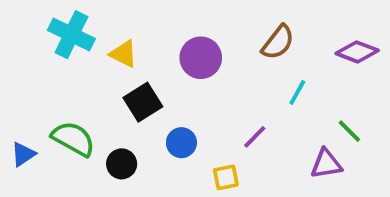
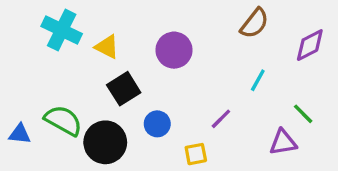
brown semicircle: (278, 42) -> (254, 23), moved
purple diamond: (357, 52) -> (310, 45), turned -48
blue triangle: (23, 154) -> (20, 134), turned 40
black circle: (122, 164) -> (105, 142), size x1.6

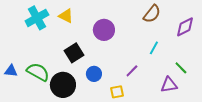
cyan cross: (62, 30) -> (37, 18), turned 35
yellow triangle: (107, 47) -> (66, 16), moved
blue triangle: (20, 134) -> (11, 71), moved

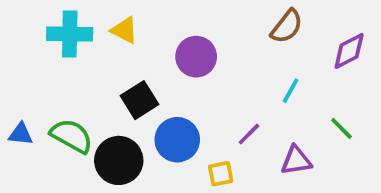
cyan cross: (37, 18) -> (70, 34), turned 30
blue circle: (94, 74) -> (177, 140), size x1.5
purple triangle: (169, 85) -> (296, 160), moved

